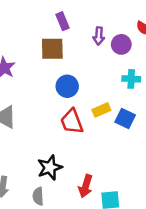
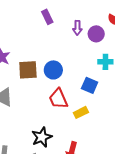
brown square: (52, 49) -> (28, 70), moved
yellow rectangle: (101, 110) -> (81, 112), moved
blue square: (125, 118) -> (90, 85), moved

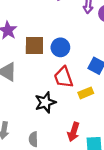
black star: (42, 137) -> (45, 102), moved

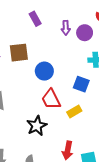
brown square: (34, 45) -> (19, 53), moved

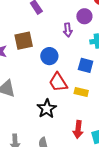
purple arrow: (66, 28) -> (68, 30), moved
yellow rectangle: (74, 111) -> (81, 92), turned 48

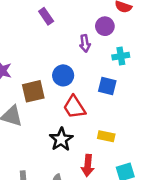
brown square: (24, 41) -> (33, 91), moved
yellow rectangle: (81, 92) -> (106, 136), moved
red arrow: (78, 130) -> (88, 166), moved

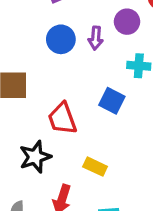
blue circle: (63, 75) -> (61, 39), moved

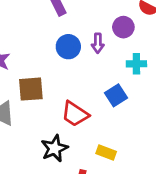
blue square: (112, 101) -> (116, 95), turned 35
red trapezoid: (62, 119) -> (75, 114), turned -32

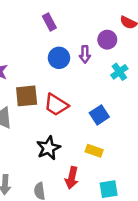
cyan cross: (136, 64) -> (119, 72), turned -35
blue square: (116, 95) -> (99, 115), moved
red trapezoid: (75, 114) -> (56, 105), moved

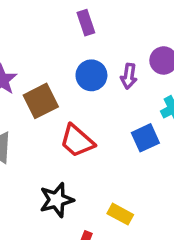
brown square: (27, 96) -> (41, 101), moved, turned -30
blue square: (99, 115) -> (145, 138), moved

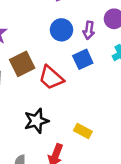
brown square: (41, 101) -> (22, 64), moved
blue square: (145, 138) -> (83, 59), moved

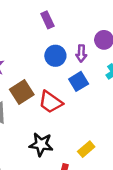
black star: (36, 121) -> (41, 144), turned 30
yellow rectangle: (83, 131) -> (86, 149), turned -63

